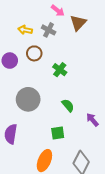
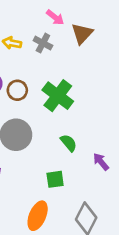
brown circle: (34, 53) -> (17, 90), moved
green cross: (60, 70) -> (58, 96), size x1.6

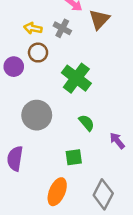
brown circle: (17, 90) -> (38, 53), moved

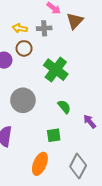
gray cross: (62, 28) -> (44, 28), turned -32

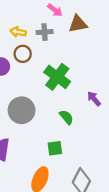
brown triangle: (75, 21) -> (78, 24), turned 36
purple arrow: (90, 121) -> (94, 99), moved

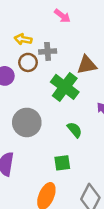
brown triangle: (78, 24) -> (87, 65), moved
gray cross: (45, 32) -> (48, 51), moved

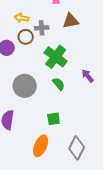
brown triangle: (87, 65) -> (71, 21), moved
green semicircle: (75, 130) -> (59, 84), moved

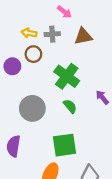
gray cross: (42, 28) -> (52, 34), moved
green square: (54, 119) -> (64, 145), size x1.6

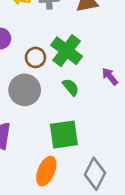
brown circle: (33, 54) -> (35, 57), moved

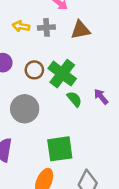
brown circle: (35, 57) -> (34, 70), moved
green semicircle: (71, 87) -> (74, 99), moved

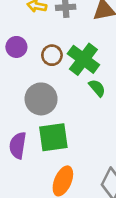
green square: (60, 149) -> (53, 137), moved

